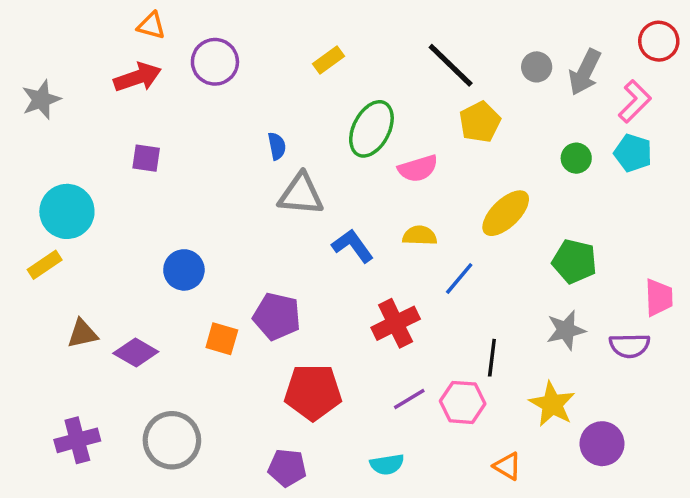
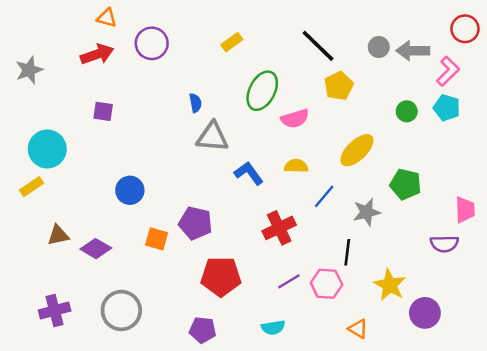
gray arrow: (585, 72) -> (413, 51), turned 64
gray star: (566, 330) -> (367, 212), moved

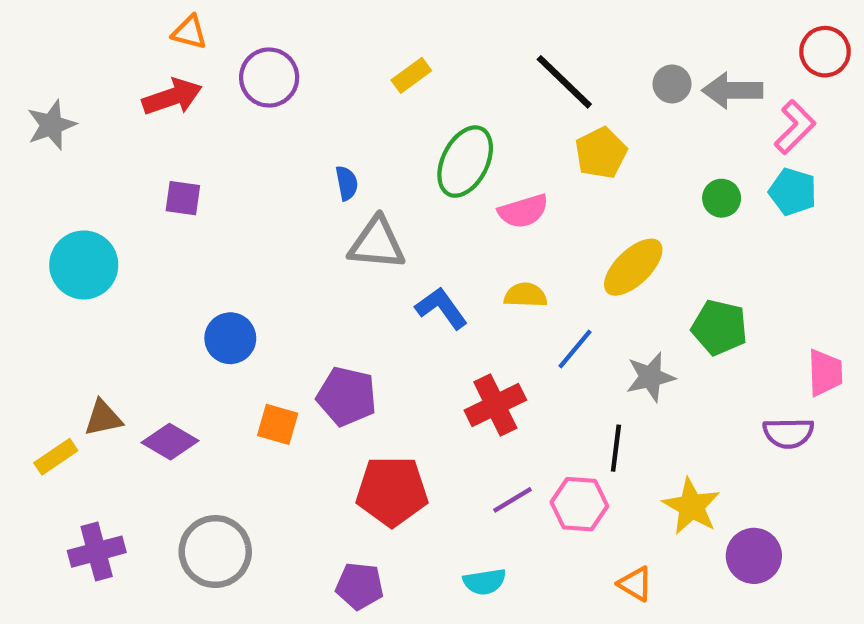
yellow rectangle: (31, 187) -> (56, 457), moved

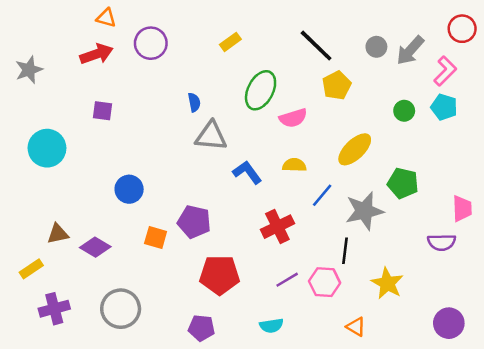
gray arrow: (732, 90) -> (410, 50), turned -48
gray star: (650, 377) -> (364, 211), size x1.4
yellow rectangle: (56, 457) -> (31, 269), moved
purple circle: (754, 556) -> (449, 323), moved

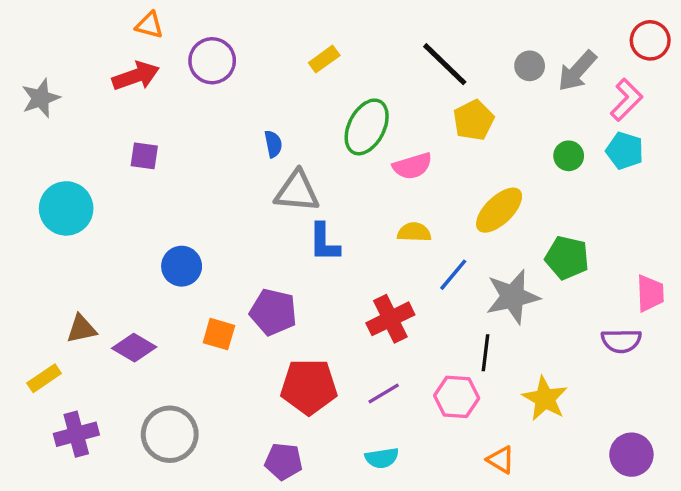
blue L-shape: (247, 172) -> (324, 242), moved, turned -144
purple line: (287, 280) -> (384, 393), moved

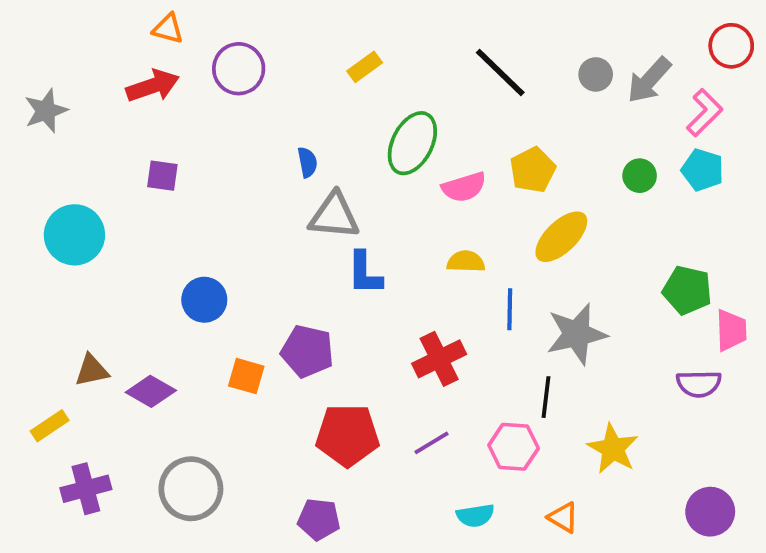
yellow pentagon: (474, 120) -> (533, 170), moved
green pentagon: (567, 258) -> (687, 290), moved
blue line: (453, 275) -> (510, 309), turned -39
cyan semicircle: (382, 458) -> (475, 515), moved

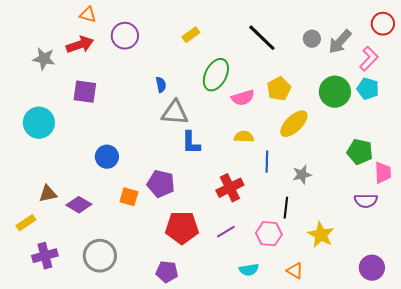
gray star: (46, 111) -> (44, 59), moved, turned 30
purple square: (162, 176) -> (85, 92), size x1.4
green circle: (640, 176) -> (335, 92), size x1.8
gray star: (577, 334) -> (302, 175), size x0.6

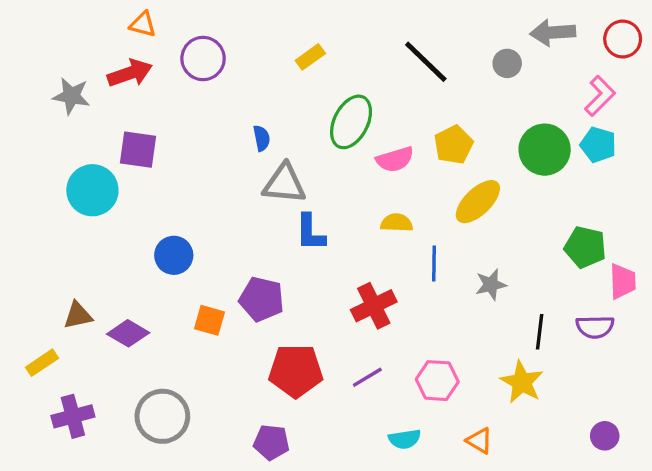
gray arrow: (340, 42) -> (553, 32), moved, turned 44
cyan circle: (39, 123) -> (92, 190), moved
black line: (286, 208) -> (540, 332), moved
purple circle: (372, 268) -> (605, 436), size x0.7

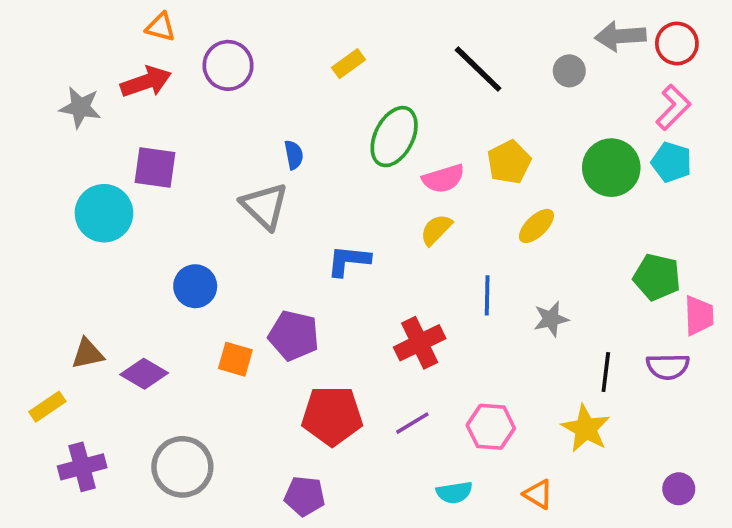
red circle: (623, 39) -> (677, 44), moved
gray triangle: (284, 184) -> (265, 206), moved, turned 39
yellow ellipse: (478, 202) -> (536, 226), size x0.7
yellow semicircle: (397, 223) -> (436, 230), moved, turned -48
blue L-shape: (310, 233) -> (348, 261), turned 96

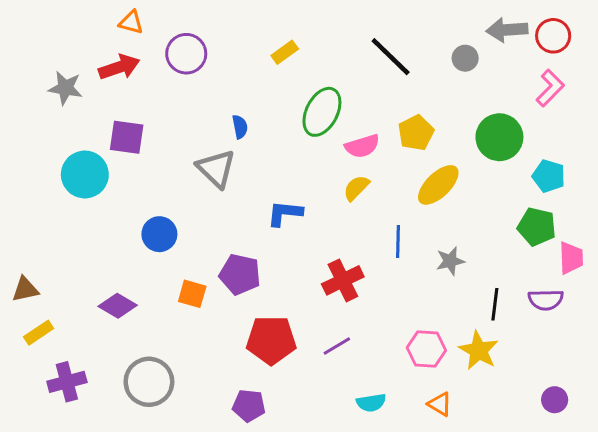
cyan pentagon: (671, 162) -> (549, 176), moved
yellow ellipse: (536, 226) -> (438, 185), size x1.4
brown triangle: (88, 354) -> (25, 289), moved
pink hexagon: (491, 427) -> (426, 349), moved

